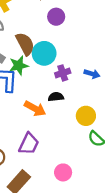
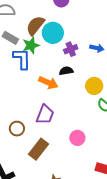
brown semicircle: (25, 44) -> (35, 26), turned -110

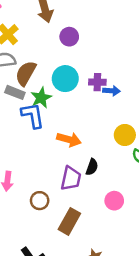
brown semicircle: (35, 26) -> (26, 73), moved
blue arrow: (97, 48) -> (111, 91), moved
purple cross: (71, 49) -> (97, 82), moved, turned 32
black semicircle: (66, 71) -> (92, 167), moved, turned 128

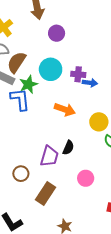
orange arrow: (69, 139) -> (65, 109), moved

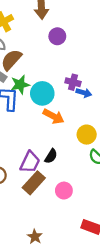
cyan circle: (51, 69) -> (42, 93), moved
brown rectangle: (45, 194) -> (34, 183), moved

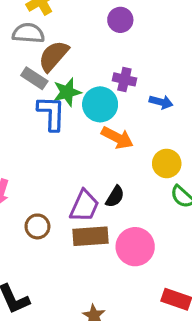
purple cross: (73, 82) -> (124, 79), moved
brown rectangle: (34, 183) -> (90, 236), turned 45
pink circle: (64, 191) -> (135, 247), size x1.5

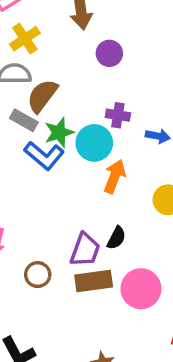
blue L-shape: (51, 113) -> (44, 156), turned 132
orange arrow: (117, 138) -> (115, 176), turned -92

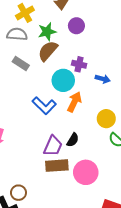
brown semicircle: (42, 96) -> (48, 51), moved
green star: (59, 132) -> (47, 32), moved
blue L-shape: (44, 156) -> (44, 106), moved
brown circle: (38, 275) -> (18, 193), moved

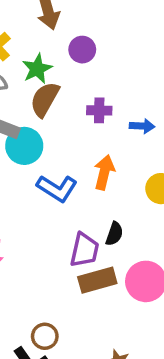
cyan circle: (63, 80) -> (24, 146), moved

